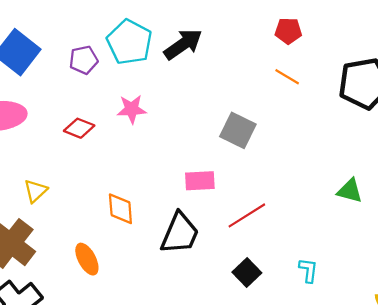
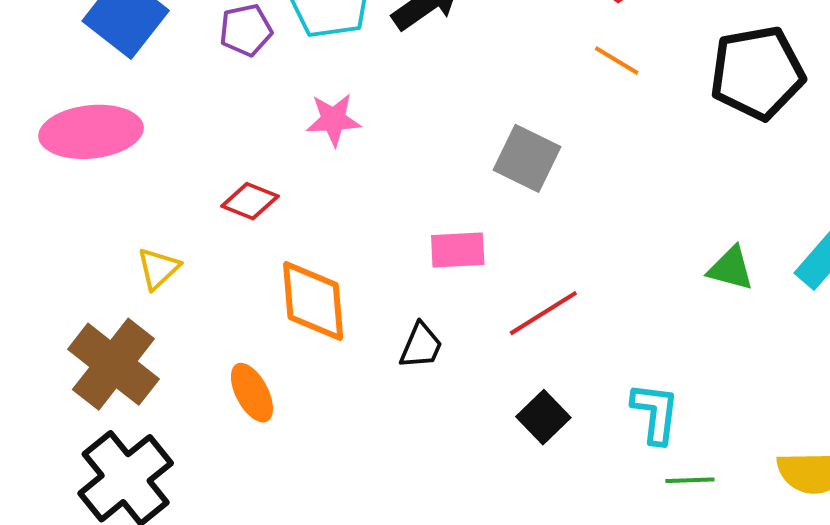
red diamond: (79, 128) -> (250, 201), moved
orange diamond: (120, 209) -> (313, 301), size x1.4
black trapezoid: (180, 233) -> (421, 346), size x0.6
cyan L-shape: (308, 270) -> (655, 413), size x1.4

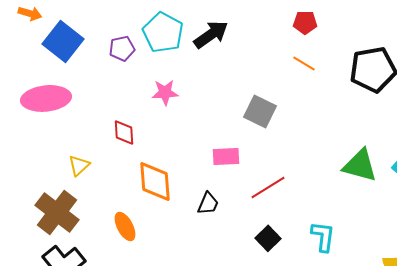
red diamond: (250, 201) -> (124, 132), turned 64
green triangle: (731, 268) -> (360, 165), size x1.5

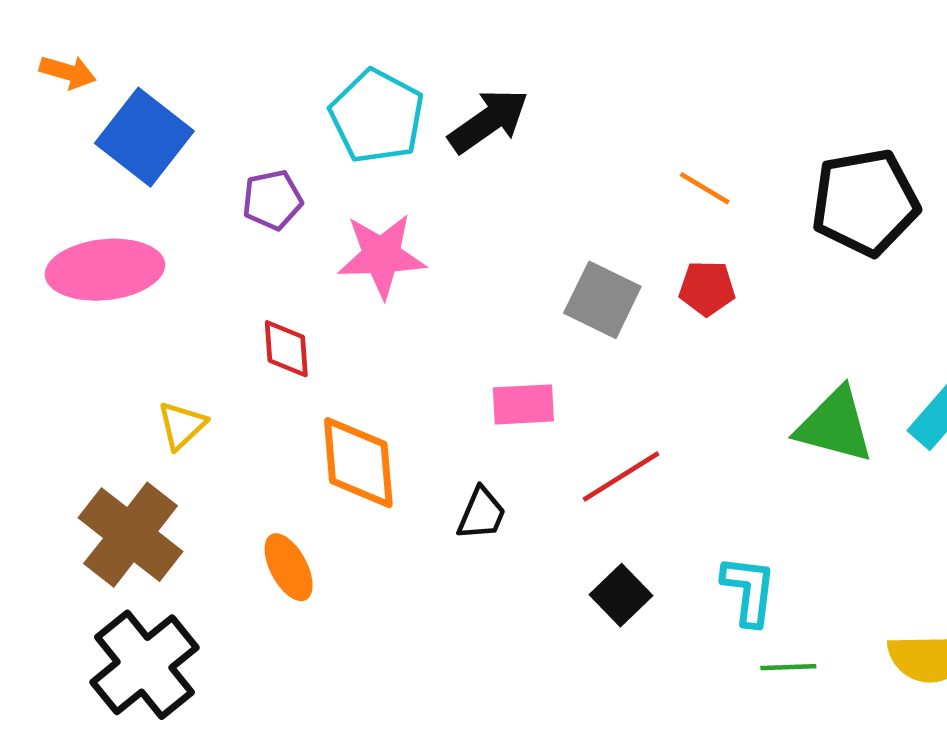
red pentagon: (305, 22) -> (707, 288), moved
purple pentagon: (122, 48) -> (272, 200), moved
pink star: (165, 92) -> (382, 256), size x1.4

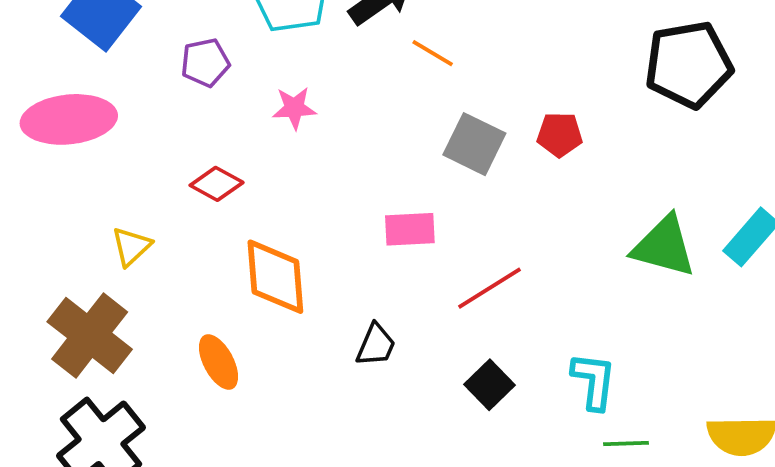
orange line: (705, 188) -> (433, 53), moved
pink star: (382, 256) -> (294, 108), size x0.6
red diamond: (286, 349) -> (217, 184), turned -57
black trapezoid: (482, 514) -> (376, 345), moved

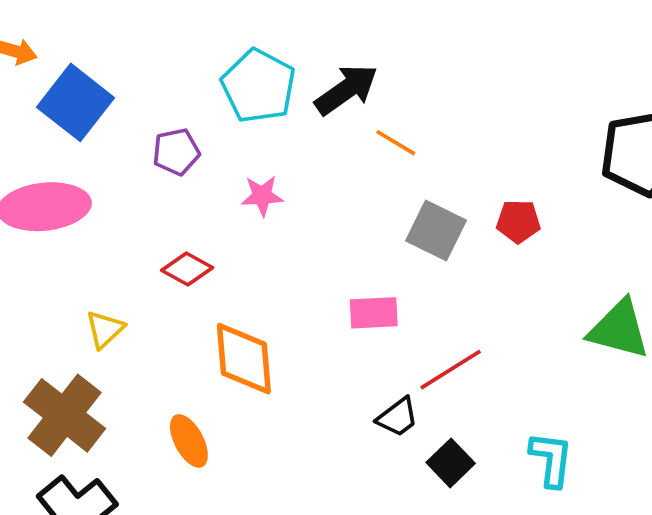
black trapezoid: (376, 345) -> (398, 417), moved, turned 30

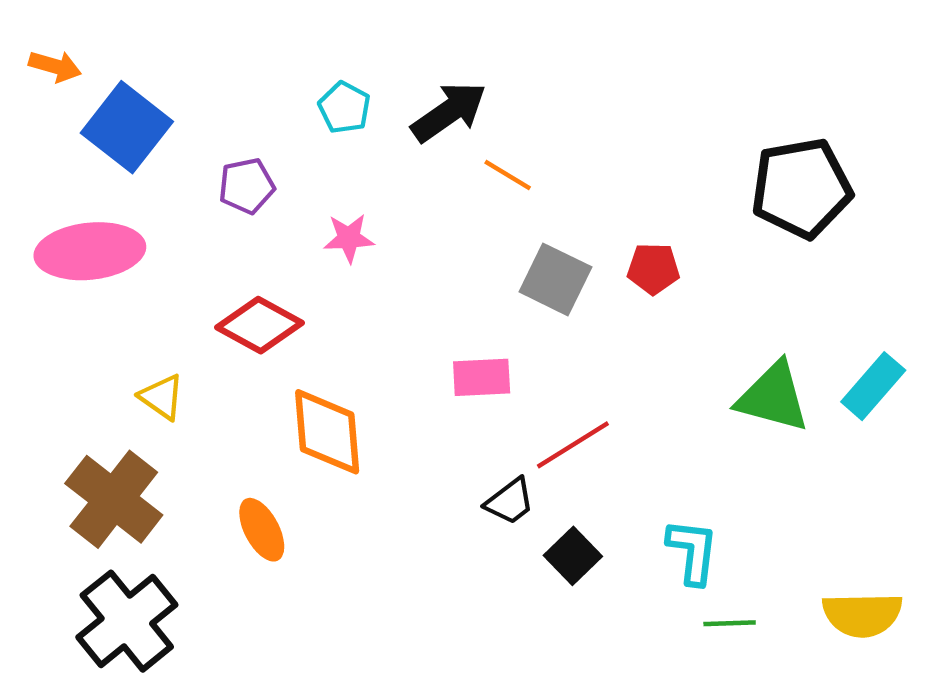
cyan pentagon: (258, 86) -> (344, 108), size x0.6
red diamond: (187, 269) -> (260, 325), size x1.4
yellow triangle: (105, 329) -> (162, 397), turned -42

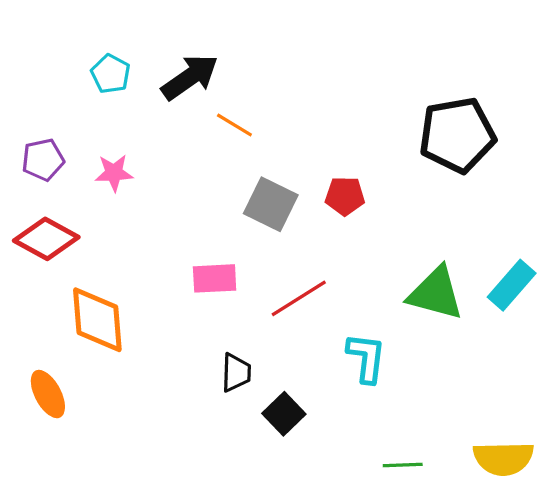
purple pentagon: (247, 186) -> (43, 160), moved
red line: (573, 445) -> (299, 298), moved
black trapezoid: (510, 501) -> (236, 373), turned -51
cyan L-shape: (693, 551) -> (366, 358), moved

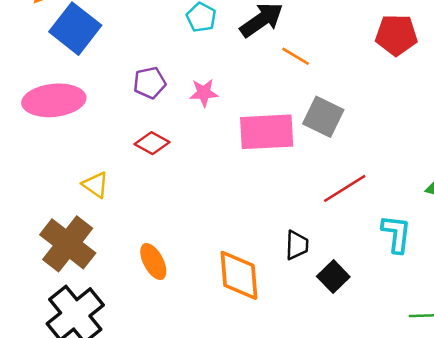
red pentagon: (345, 196) -> (396, 35), moved, size x1.4
red diamond: (46, 239) -> (152, 143), size x0.7
pink rectangle: (215, 278) -> (267, 132), moved, size x1.6
orange diamond: (97, 320) -> (239, 275), moved

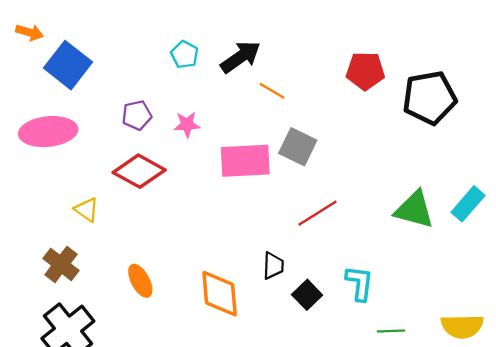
red diamond: (152, 143) -> (139, 171), size x1.6
cyan L-shape: (396, 234) -> (360, 283), moved
brown cross: (68, 244) -> (61, 264), size x0.7

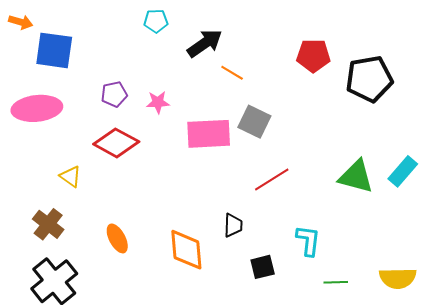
cyan pentagon: (185, 55) -> (156, 21), moved, turned -30
blue square: (68, 65) -> (54, 50), turned -30
black square: (307, 295) -> (263, 267), moved, turned 30

